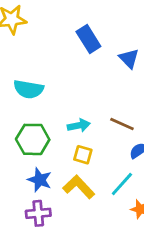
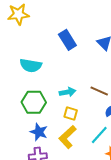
blue rectangle: (88, 39) -> (67, 40), moved
yellow L-shape: (79, 187) -> (67, 137), turned -90

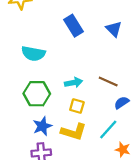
blue star: (39, 132) -> (42, 126), turned 30
yellow L-shape: (67, 137) -> (74, 132), turned -120

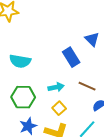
blue rectangle: (74, 26) -> (71, 57), moved
yellow square: (77, 106) -> (59, 108), turned 32

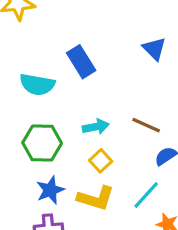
blue rectangle: (71, 57) -> (81, 62), moved

